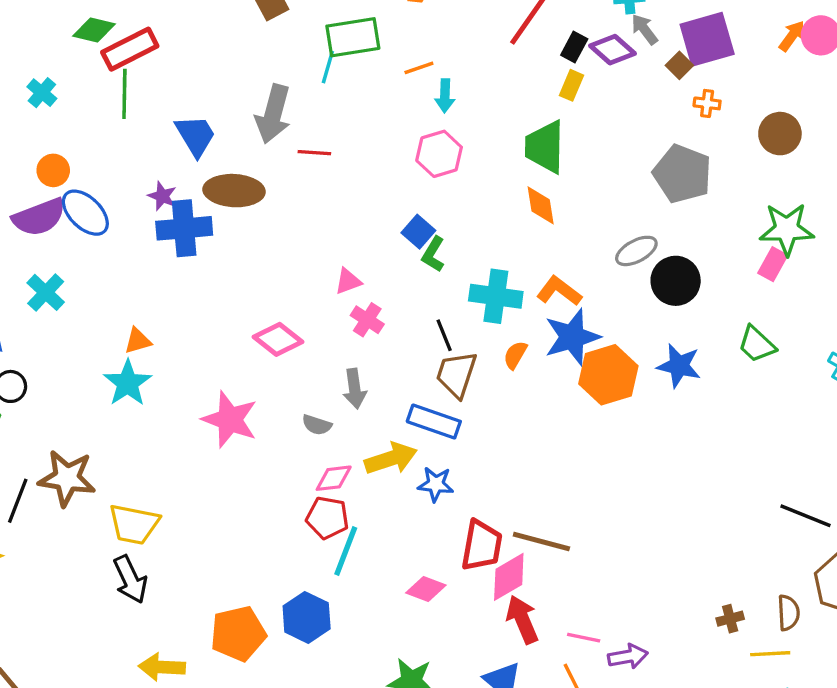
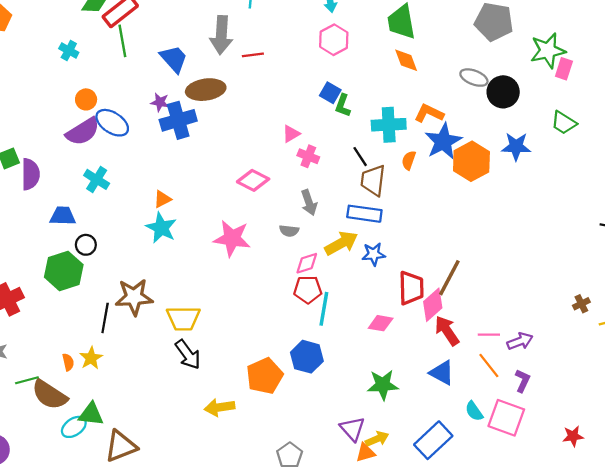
green star: (787, 229) -> (548, 51), moved
gray ellipse: (636, 251) -> (474, 78), turned 60
brown line: (541, 541) -> (449, 278), turned -66

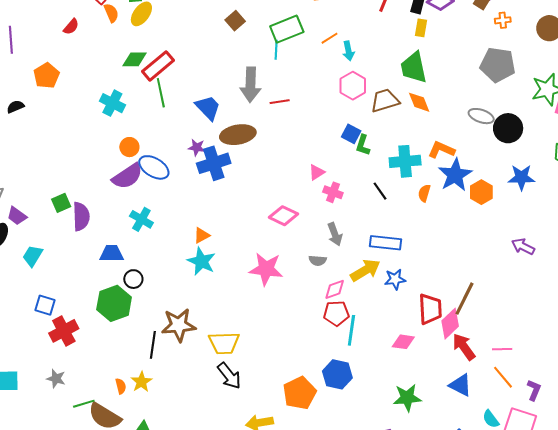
cyan cross: (69, 51) -> (112, 103), size x1.4
orange hexagon: (471, 161) -> (481, 192), size x0.7
brown trapezoid: (373, 180) -> (385, 101), moved, turned 68
purple arrow: (520, 341) -> (523, 246), moved, turned -130

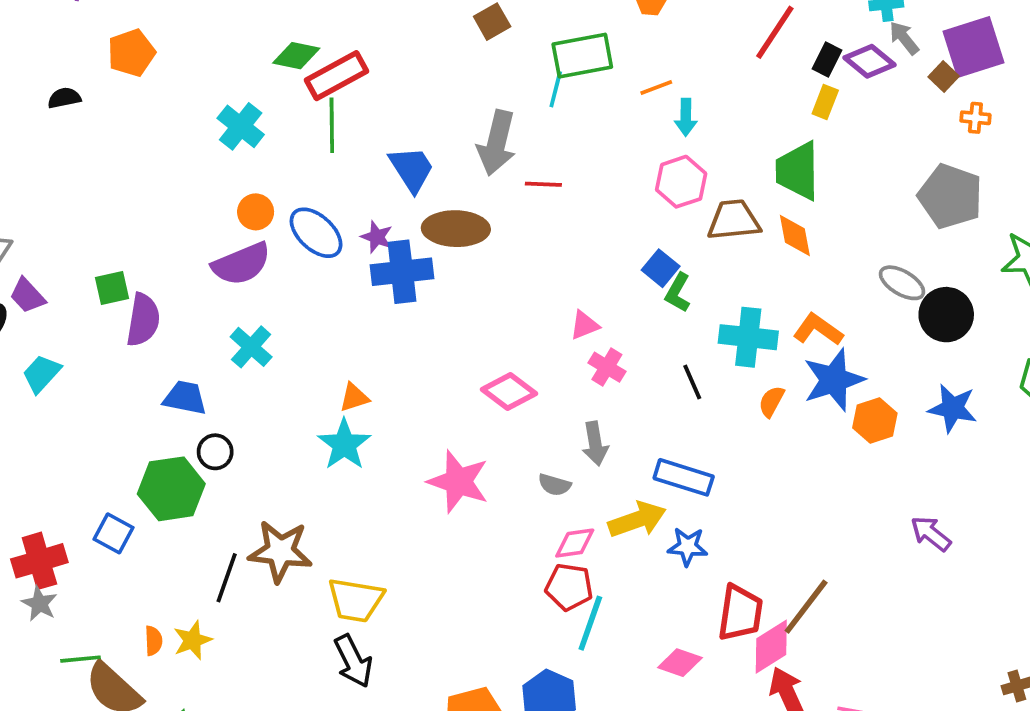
blue ellipse: (154, 167) -> (316, 233), moved
blue square: (45, 305) -> (114, 533), moved
red cross: (64, 331) -> (39, 561), moved

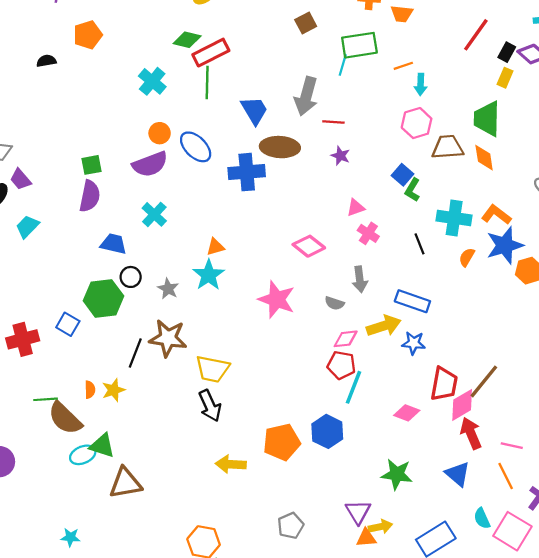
purple star: (377, 237) -> (340, 156), moved
green square: (112, 288) -> (91, 165), moved
gray star: (39, 604) -> (168, 289), moved

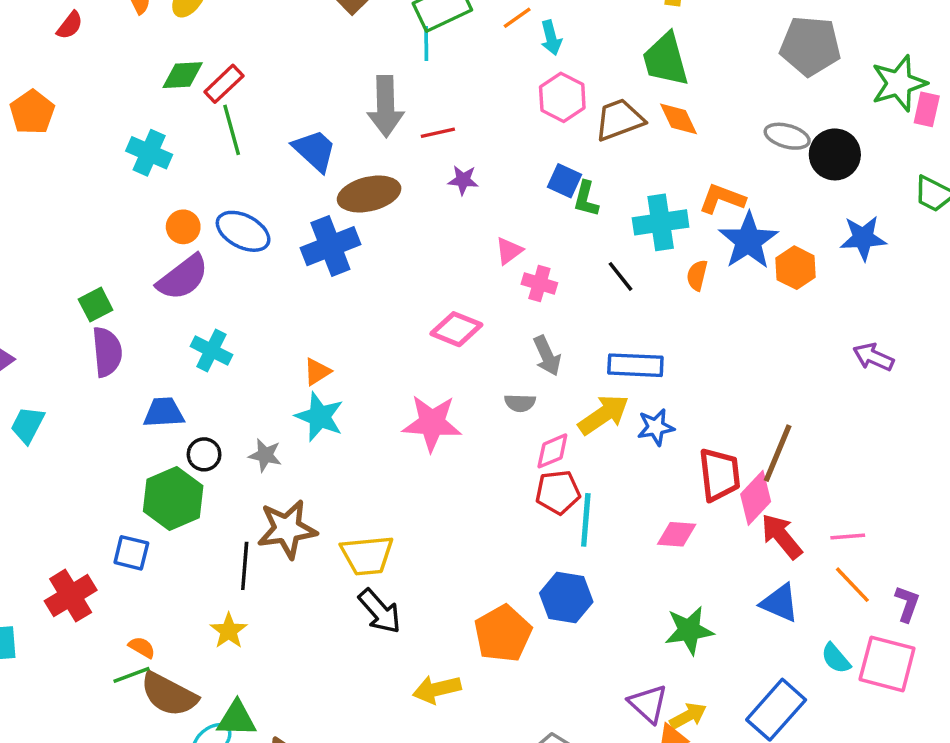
red rectangle: (211, 53) -> (224, 84), size x0.7
orange semicircle: (90, 390) -> (142, 647), moved, turned -42

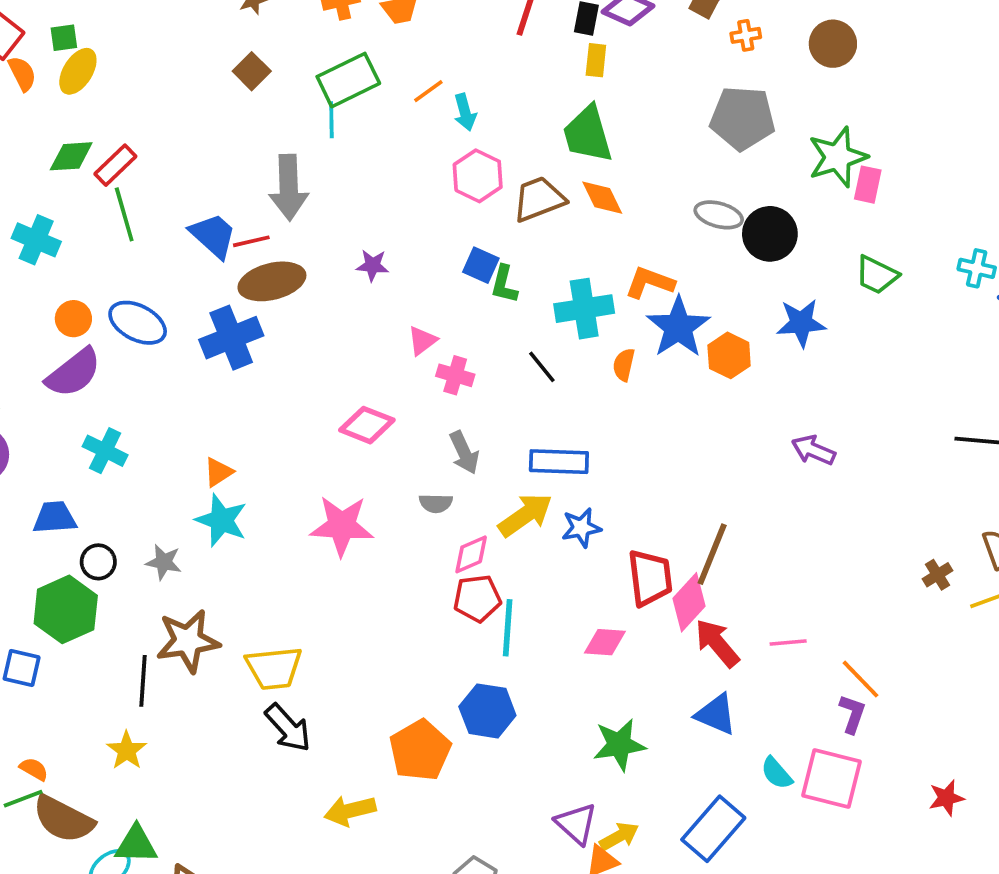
red line: (438, 133) -> (251, 241), moved
orange line: (852, 585) -> (861, 679), moved

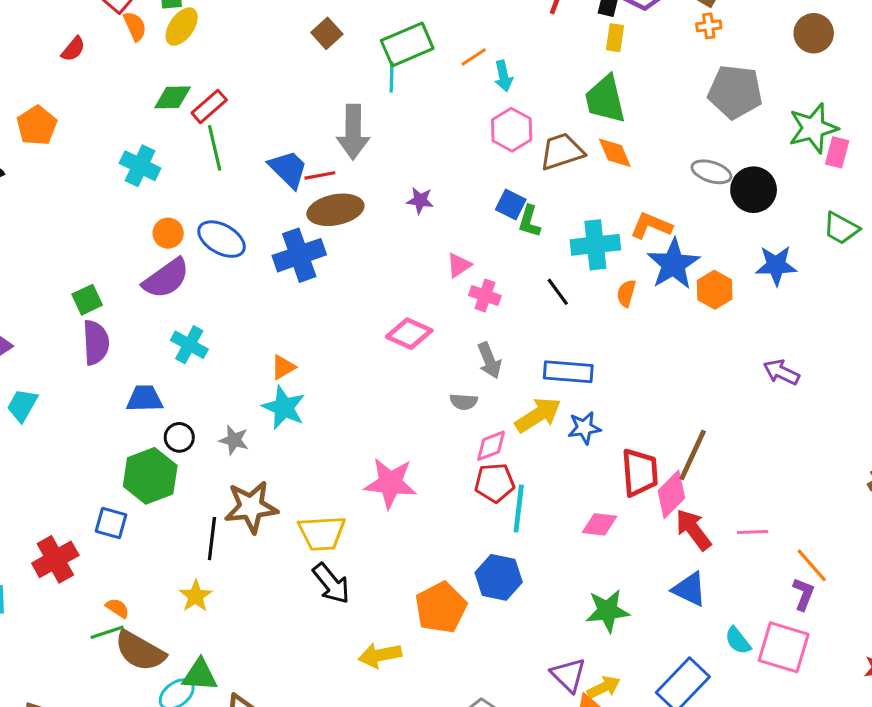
orange cross: (746, 35) -> (709, 26), moved
pink star: (342, 526) -> (390, 483), moved

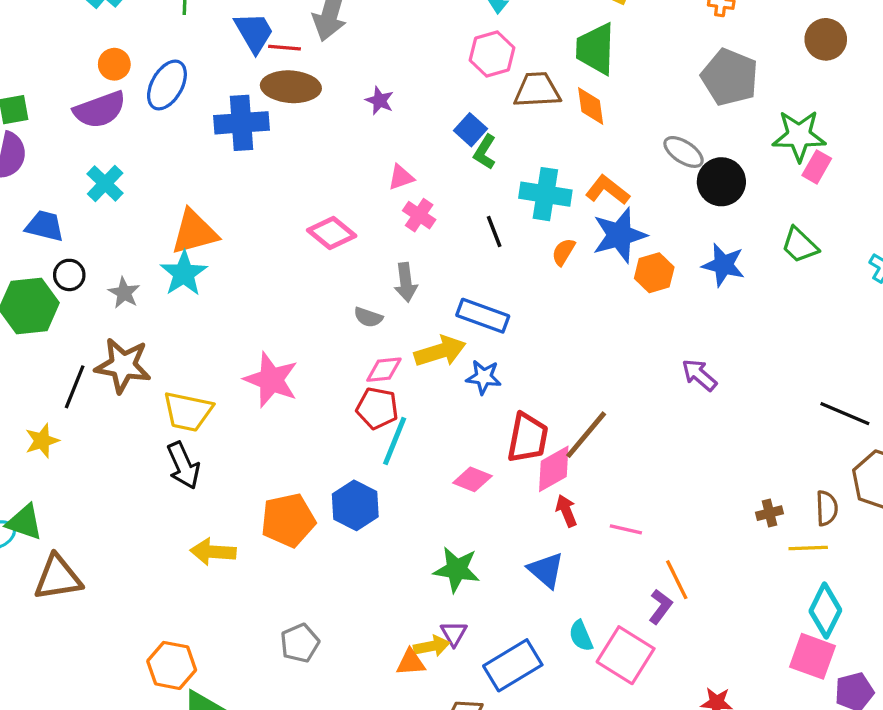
blue ellipse: (222, 239) -> (167, 85), turned 75
orange triangle: (283, 367) -> (194, 232), size x1.8
red arrow: (693, 530) -> (566, 511), size x0.7
purple triangle: (568, 675) -> (454, 634), moved, size x0.7

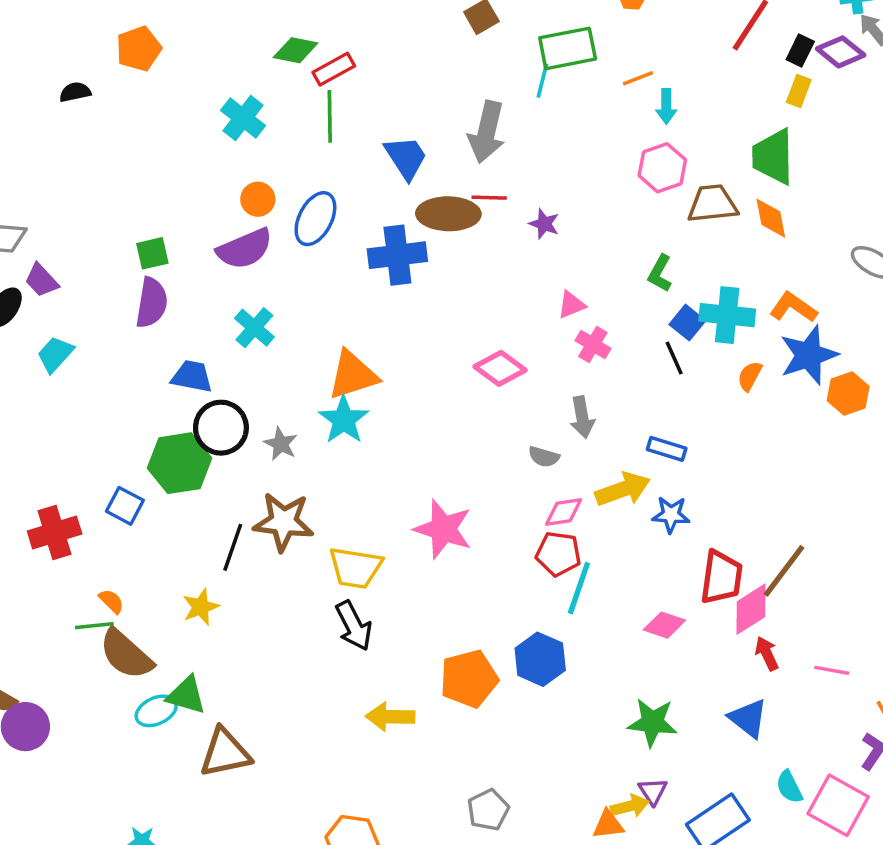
red line: (284, 48) -> (489, 198), moved
blue square: (471, 130) -> (687, 323), moved
black circle: (69, 275) -> (221, 428), size x1.6
blue rectangle: (483, 316) -> (667, 449), size x0.7

